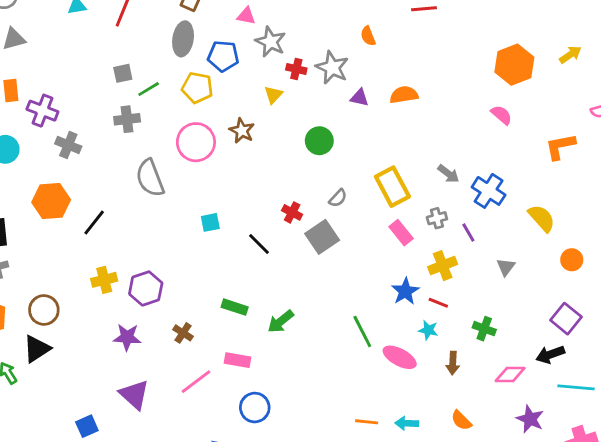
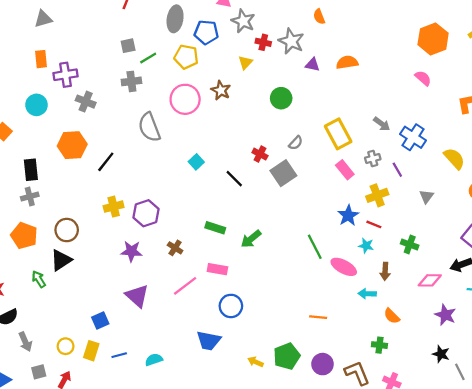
purple cross: (42, 111) -> (66, 75), turned -30
cyan square: (210, 222) -> (196, 162), turned -32
cyan arrow: (407, 423) -> (367, 294), moved

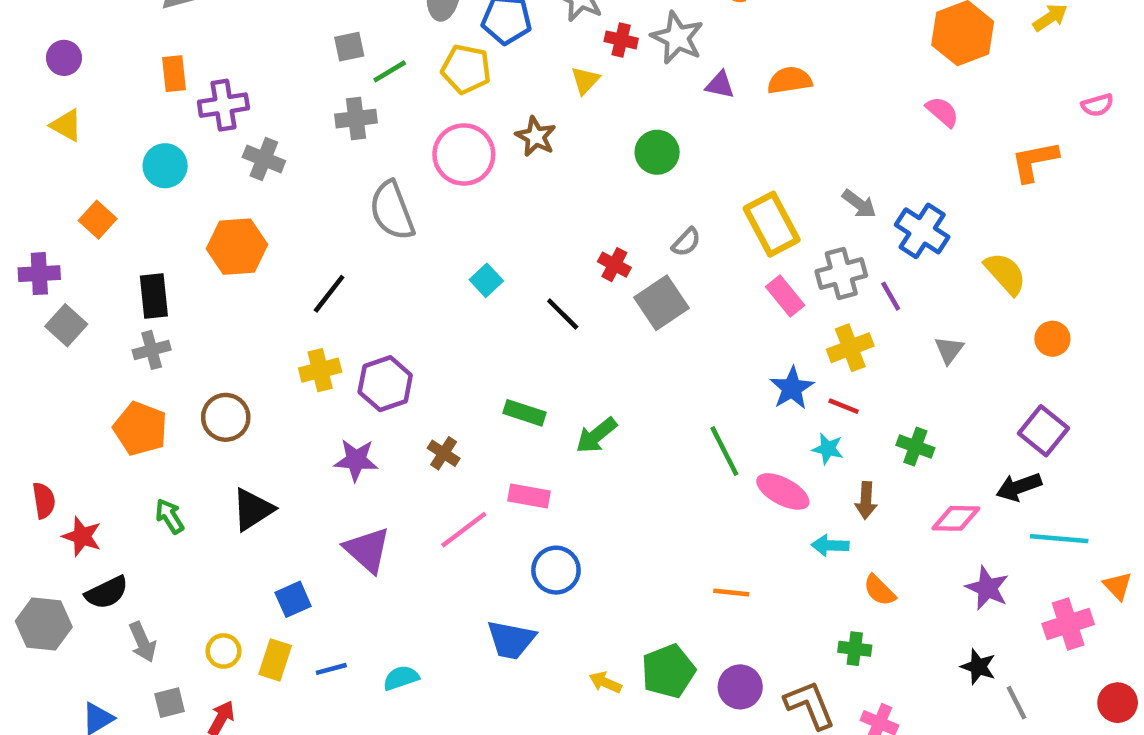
gray cross: (373, 159) -> (841, 274), size x1.5
black line: (106, 162) -> (329, 294), moved
black triangle: (61, 260) -> (253, 509), moved

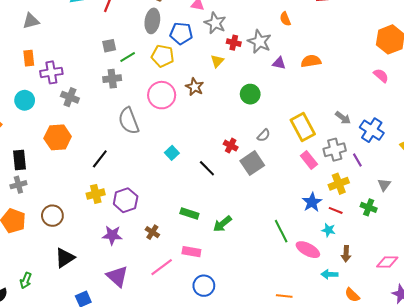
green cross: (915, 447) -> (369, 207), moved
green arrow: (170, 516) -> (26, 281), moved, turned -126

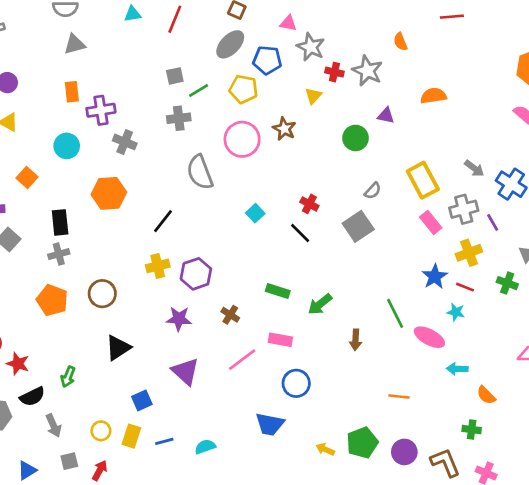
gray ellipse: (152, 21) -> (230, 44), turned 35
purple triangle: (279, 63) -> (386, 116), moved
red cross: (231, 146) -> (309, 204), moved
brown arrow: (346, 254) -> (356, 340), moved

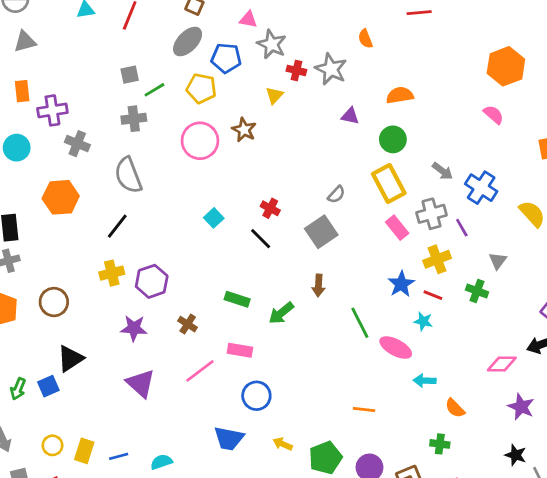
green circle: (356, 138) -> (393, 139), moved
gray semicircle: (200, 172) -> (128, 175), moved
brown arrow: (356, 340) -> (318, 285), moved
blue square: (142, 400) -> (48, 386), moved
yellow arrow: (325, 449) -> (283, 444), moved

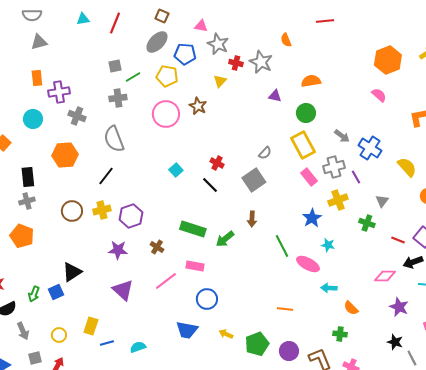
red line: (433, 295) -> (398, 240), moved
green rectangle: (237, 299) -> (193, 229), size x1.4
brown circle: (54, 302) -> (72, 211), moved
yellow rectangle: (84, 451) -> (91, 326), moved

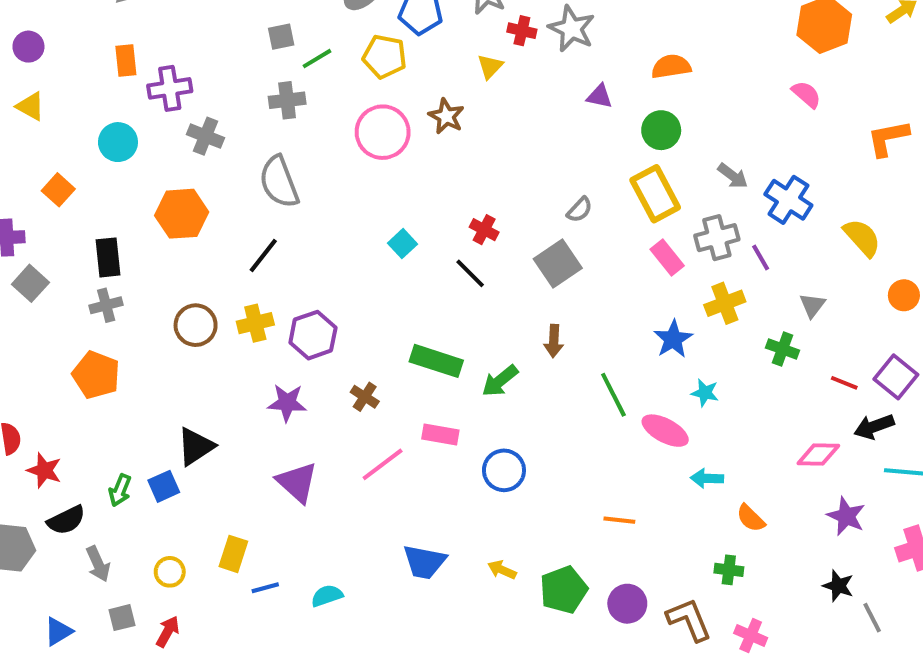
blue circle: (207, 299) -> (504, 470), moved

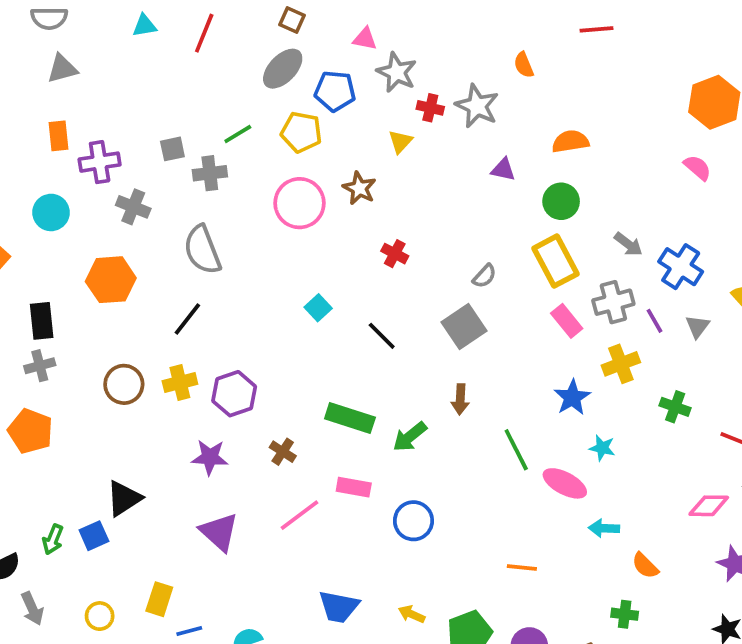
gray square: (281, 37) -> (172, 149), moved
red cross: (484, 230) -> (395, 254), moved
gray triangle: (812, 305) -> (697, 326), moved

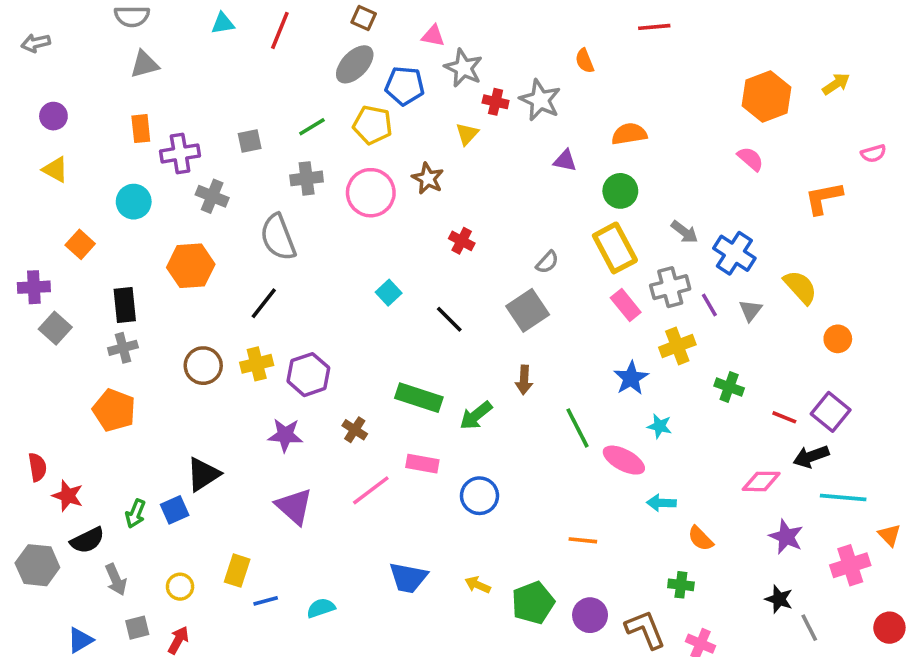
gray cross: (210, 173) -> (307, 178), moved

